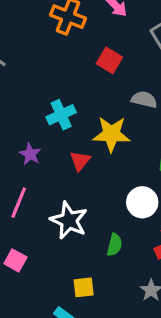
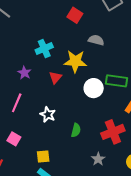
white circle: (142, 202) -> (94, 88), moved
white star: (69, 220) -> (48, 115), size x0.7
yellow square: (84, 287) -> (43, 157), moved

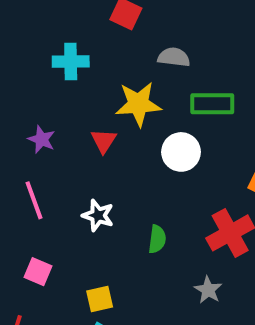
cyan cross: (44, 49) -> (71, 62), moved, turned 30
green rectangle: (116, 81) -> (212, 104), moved
pink line: (17, 103) -> (34, 200), turned -36

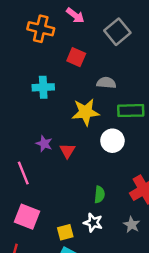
purple star: (42, 139) -> (44, 144), moved
red triangle: (104, 141) -> (67, 151), moved
white star: (98, 215) -> (93, 223), moved
pink square: (38, 272) -> (27, 217), size x1.5

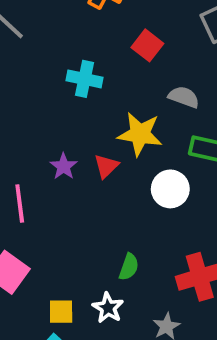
red triangle: (67, 151) -> (106, 166), moved

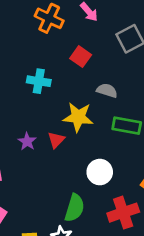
white circle: (170, 189) -> (100, 172), moved
green semicircle: (129, 267) -> (75, 208), size x1.5

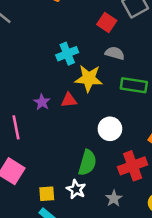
red square: (81, 57) -> (107, 23), moved
cyan cross: (39, 81) -> (67, 54), moved, turned -30
red triangle: (56, 140) -> (69, 100), turned 42

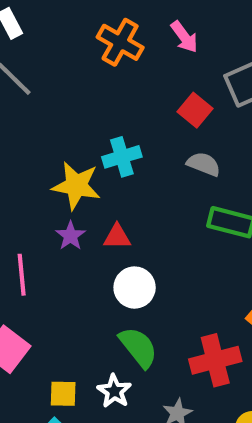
yellow star: (89, 78) -> (76, 186), moved
white circle: (110, 129) -> (135, 288), moved
green semicircle: (87, 163) -> (138, 347), turned -60

